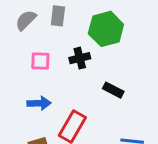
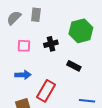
green hexagon: (106, 29) -> (81, 31), moved

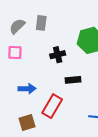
pink square: (24, 46) -> (15, 53), moved
black rectangle: (74, 66) -> (73, 80), moved, turned -32

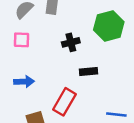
blue arrow: (27, 89) -> (24, 82), moved

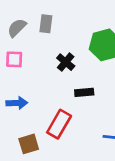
black cross: (71, 42) -> (66, 62), turned -36

